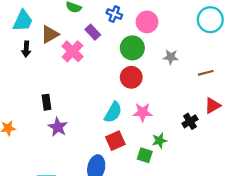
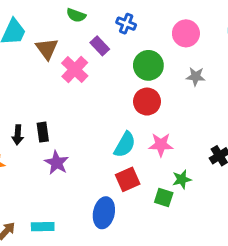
pink circle: (147, 22) -> (186, 33), moved
brown triangle: (50, 34) -> (47, 49), turned -36
black arrow: (26, 49) -> (18, 135), moved

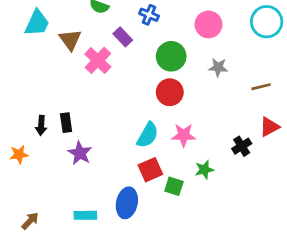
green square: (164, 197) -> (174, 186), moved
cyan rectangle: (43, 227) -> (85, 215), moved

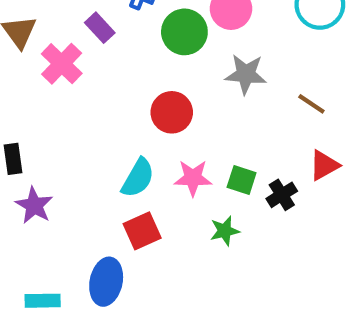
green circle: (171, 56) -> (184, 32), moved
gray star: (218, 67) -> (246, 74), size x1.4
brown line: (261, 87) -> (311, 104), turned 48
green square: (174, 186) -> (242, 180), moved

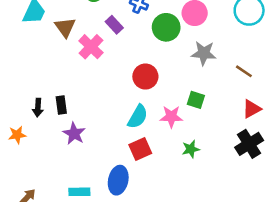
red circle: (172, 112) -> (145, 77), moved
green square: (242, 180) -> (196, 100), moved
black cross: (282, 195) -> (249, 144), moved, size x1.5

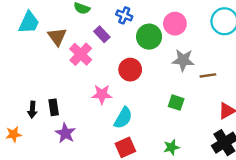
brown line: (244, 71) -> (208, 75), moved, turned -42
red circle: (145, 77) -> (130, 70), moved
pink star: (171, 117) -> (102, 94), moved

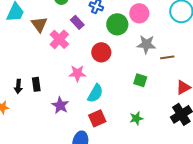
purple star: (65, 133) -> (60, 105), moved

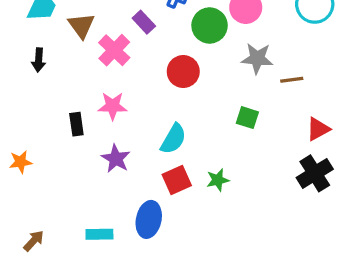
pink star: (77, 73) -> (113, 106), moved
black arrow: (18, 86) -> (39, 60), moved
green star: (136, 118) -> (218, 180), moved

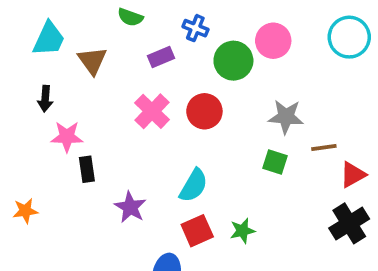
purple rectangle: (144, 22) -> (161, 57), turned -70
pink cross: (114, 50) -> (152, 111), moved
gray star: (257, 58) -> (286, 117), moved
brown line: (292, 80) -> (324, 147), moved
pink star: (113, 106) -> (67, 137), moved

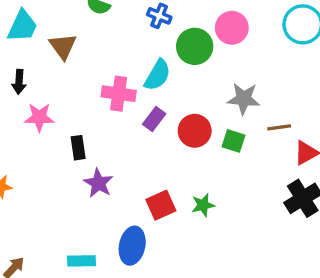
purple rectangle: (161, 57) -> (154, 119), moved, turned -30
pink cross: (152, 111) -> (119, 94), turned -36
red circle: (204, 111) -> (195, 131), moved
black rectangle: (87, 169) -> (78, 148), moved
cyan semicircle: (194, 185) -> (158, 75), moved

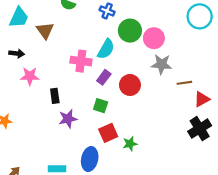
pink circle: (232, 28) -> (154, 38), moved
black arrow: (19, 82) -> (17, 53), turned -88
green square: (233, 141) -> (101, 106), moved
purple star: (98, 183) -> (68, 119), turned 30
green star: (203, 205) -> (130, 144), moved

